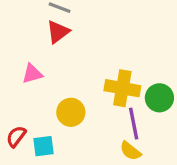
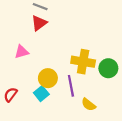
purple line: (134, 124) -> (71, 86), moved
cyan square: (43, 146) -> (41, 94), moved, turned -32

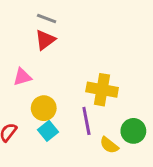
green circle: (108, 68) -> (133, 131), moved
yellow circle: (48, 78) -> (44, 108), moved

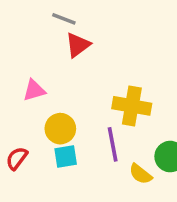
red triangle: (45, 40) -> (78, 45), moved
cyan square: (48, 131) -> (66, 157), turned 30

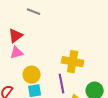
red triangle: (78, 45) -> (16, 36), moved

